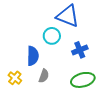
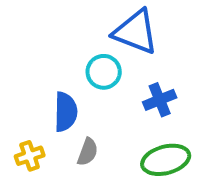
yellow cross: (15, 78) -> (30, 156), turned 32

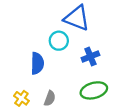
gray semicircle: (88, 152) -> (50, 98), moved
yellow cross: (30, 156) -> (21, 98), moved, turned -35

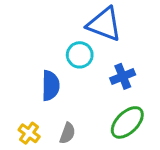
green ellipse: (94, 90) -> (127, 122), turned -30

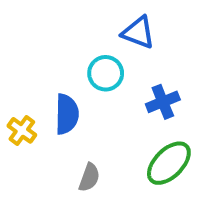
blue triangle: (104, 24) -> (138, 32), size x0.7
yellow cross: (29, 133) -> (22, 130), moved

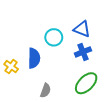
blue triangle: (138, 32) -> (82, 29), moved

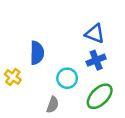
cyan circle: (54, 37) -> (67, 78), moved
blue semicircle: (34, 58) -> (37, 53), moved

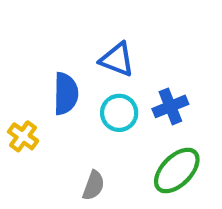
blue triangle: (95, 34) -> (117, 59), moved
cyan circle: (67, 78) -> (119, 113), moved

